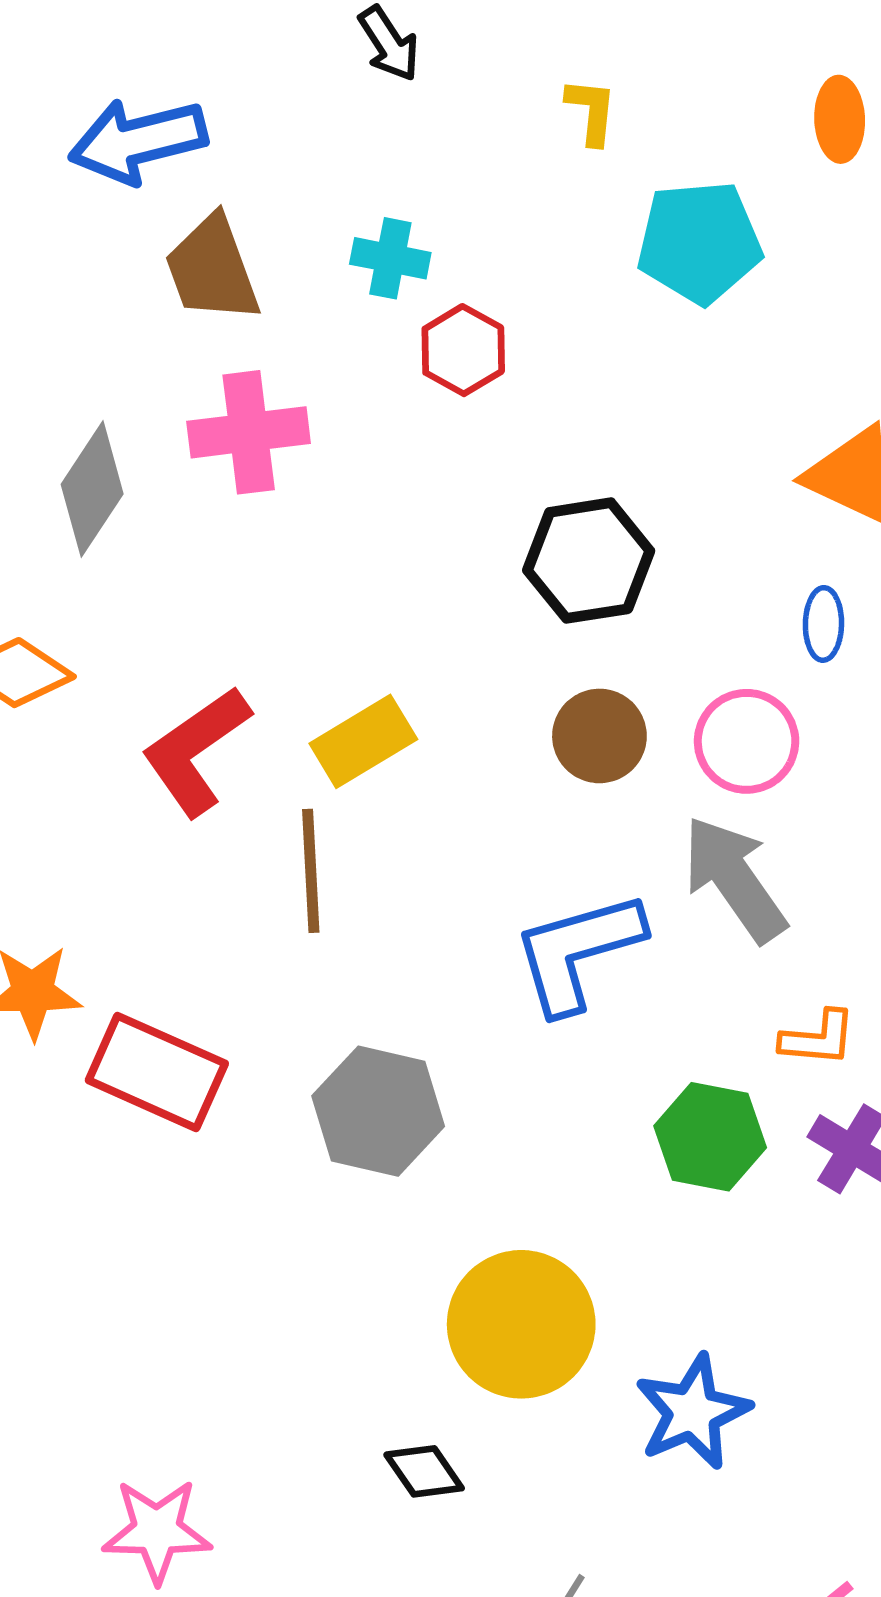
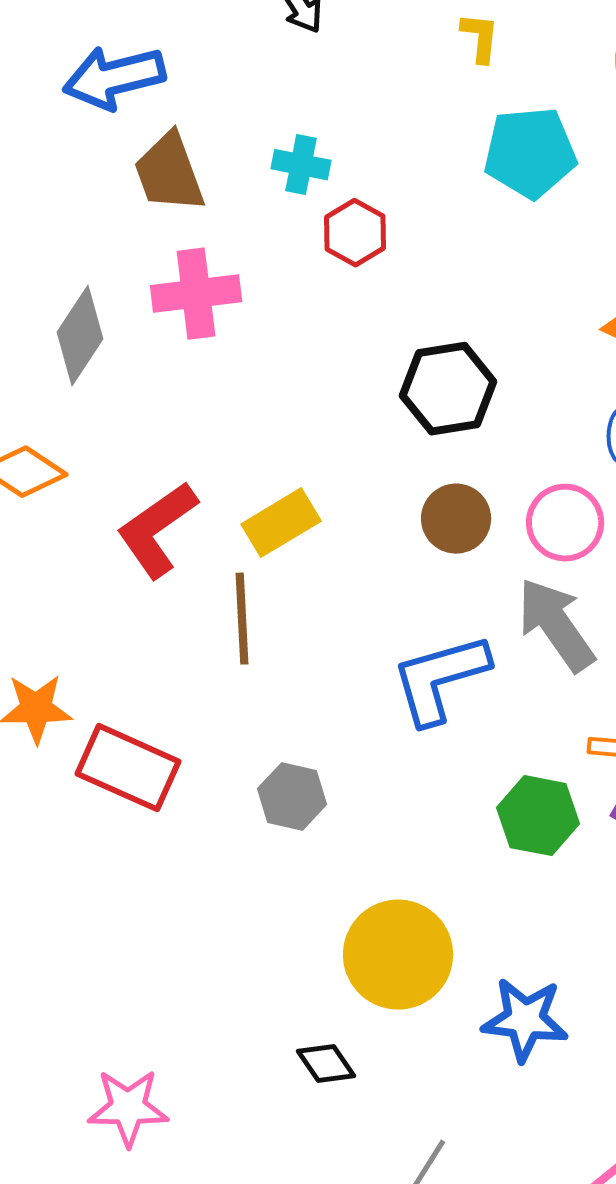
yellow L-shape: (591, 111) -> (480, 38), moved
gray hexagon: (378, 1111) -> (292, 797), size x0.7
blue star: (693, 1412) -> (525, 1020), turned 30

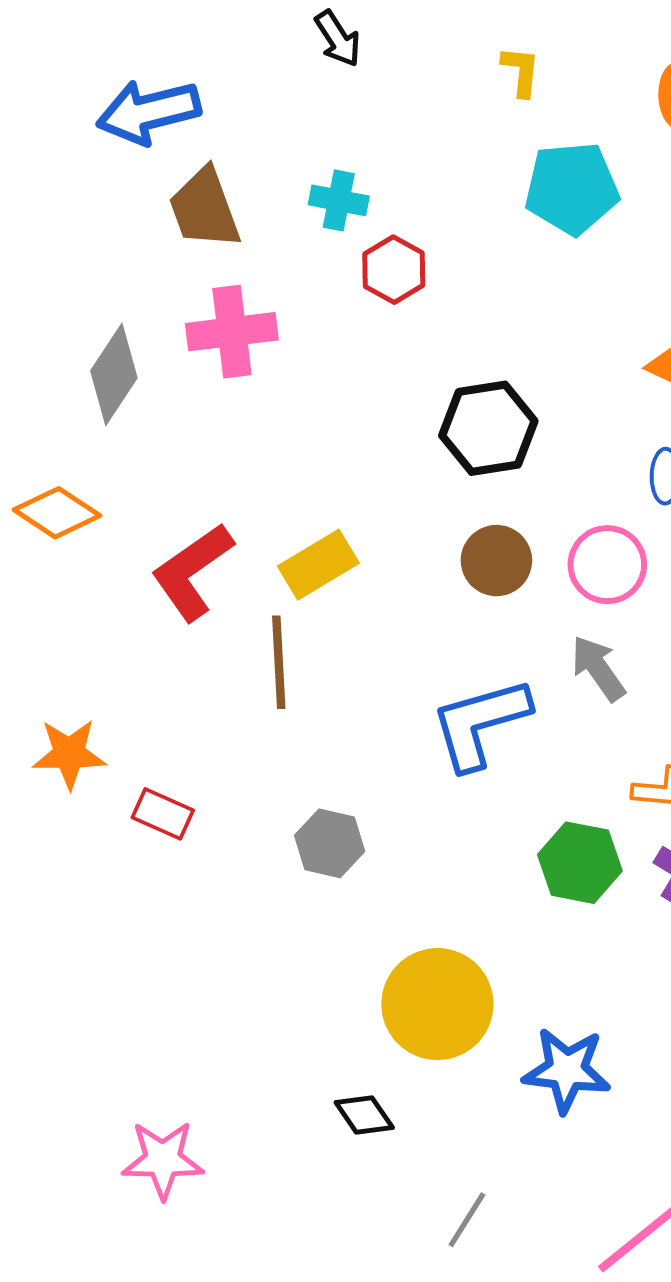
gray arrow: (556, 625) -> (598, 668), size x0.7
red rectangle: (128, 768) -> (163, 814), size x0.6

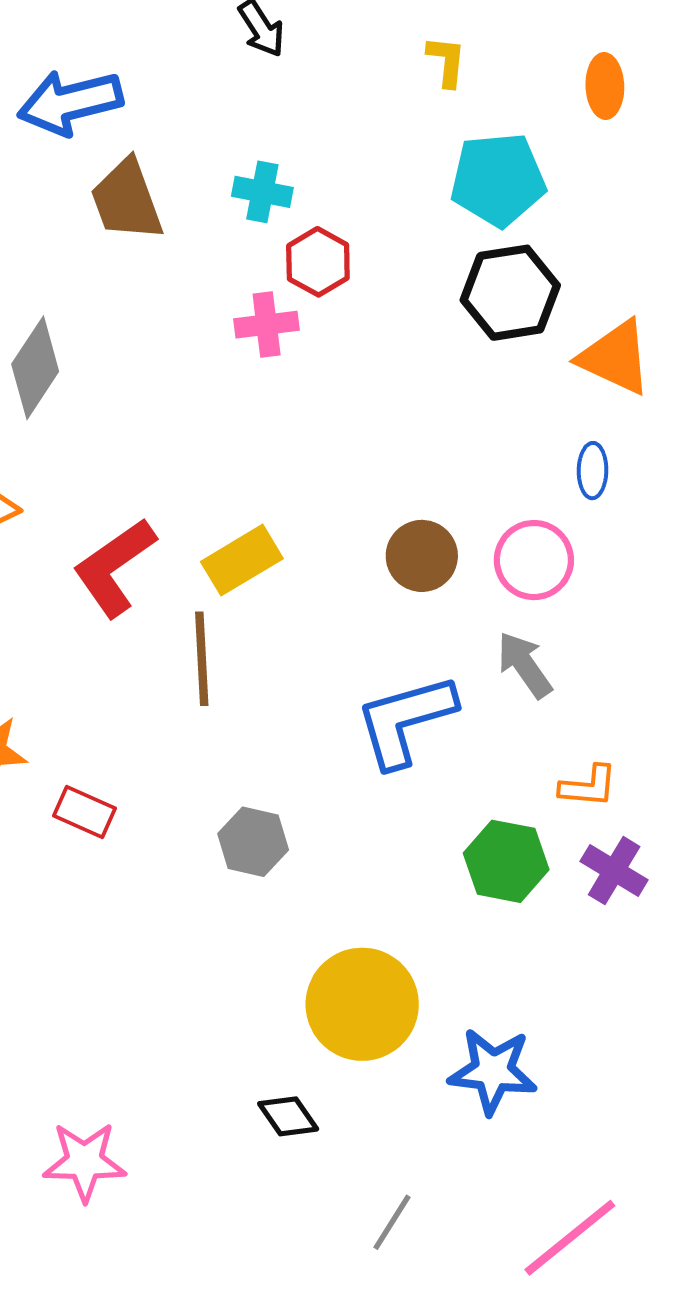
pink cross: (232, 332) -> (267, 325), moved, size x0.7
black hexagon: (488, 428) -> (510, 293), moved

